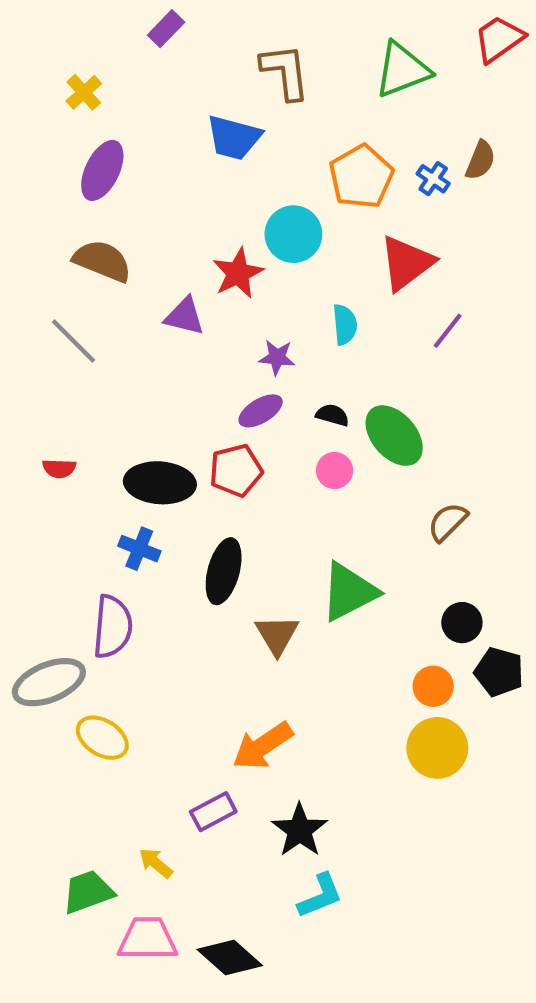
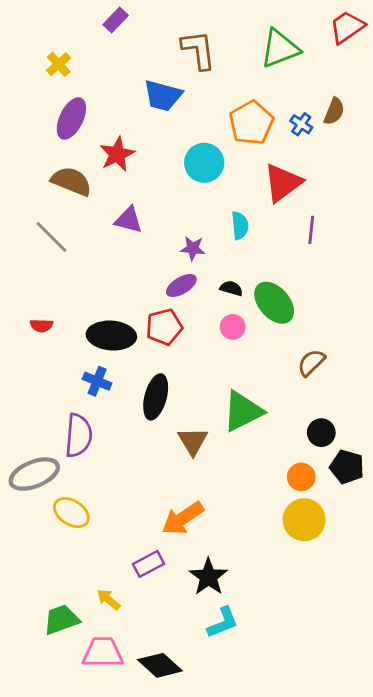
red star: (238, 273) -> (117, 154), moved
purple line: (448, 331) -> (311, 230), turned -32

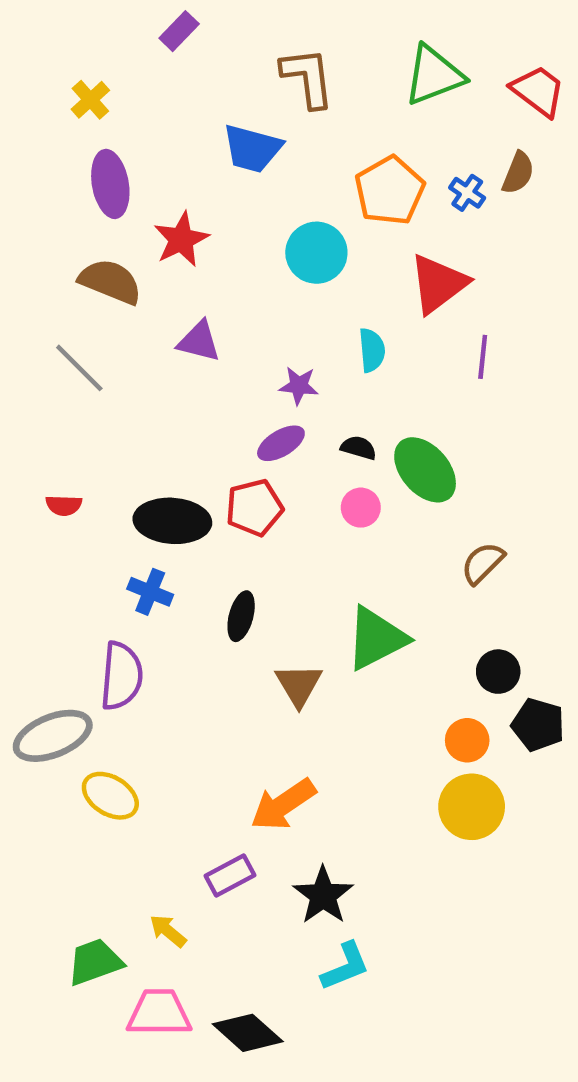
red trapezoid: (347, 27) -> (538, 91), moved, turned 72
purple ellipse: (71, 118) -> (110, 184), turned -36
black ellipse: (156, 397) -> (241, 616), size x0.7

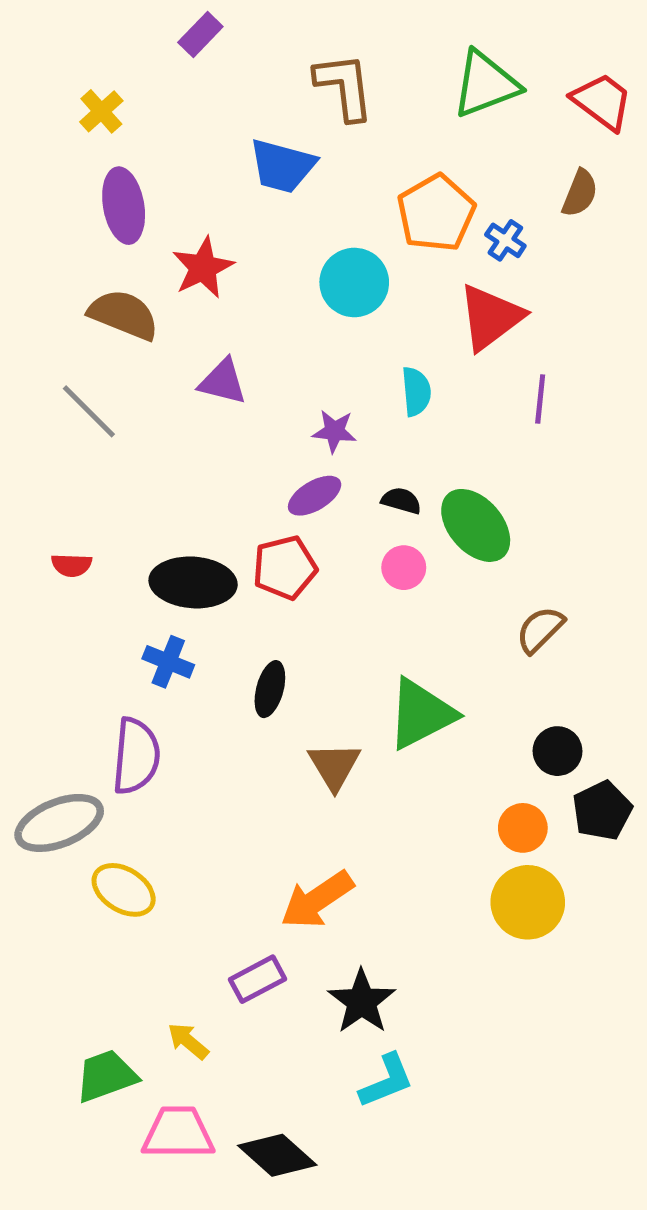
blue cross: (467, 193) -> (505, 240), moved
black pentagon: (538, 725) -> (602, 811), turned 30

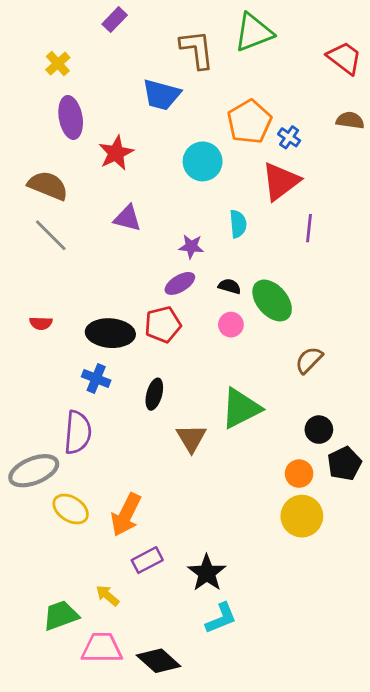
green triangle: (486, 84) -> (254, 32), moved
brown semicircle: (580, 193) -> (350, 120), moved, turned -104
brown semicircle: (124, 315) -> (48, 186), moved
orange arrow: (317, 900) -> (126, 515), moved, turned -30

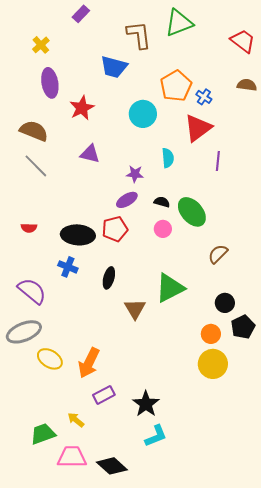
purple semicircle: (78, 432) -> (32, 291), moved, turned -56

